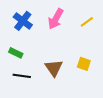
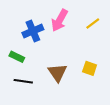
blue cross: (23, 21) -> (33, 31), moved, turned 30

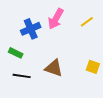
yellow square: (90, 68) -> (93, 67), moved
brown triangle: (57, 73) -> (54, 68), turned -36

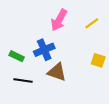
blue cross: (31, 29) -> (44, 50), moved
yellow square: (93, 67) -> (98, 60), moved

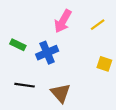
green rectangle: (17, 56) -> (18, 45), moved
brown triangle: (57, 72) -> (61, 93), moved, turned 30

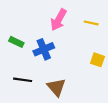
yellow line: (98, 25) -> (91, 23), turned 48

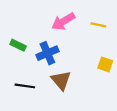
pink arrow: (58, 20) -> (63, 21), turned 30
brown triangle: (56, 87) -> (61, 80), moved

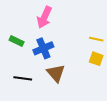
pink arrow: (63, 21) -> (44, 17), moved, turned -35
yellow line: (98, 25) -> (96, 39), moved

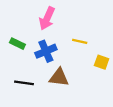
yellow line: (96, 39) -> (80, 41), moved
brown triangle: (56, 73) -> (59, 77), turned -42

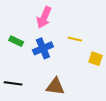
brown triangle: (59, 77) -> (55, 86), moved
black line: (24, 83) -> (13, 83), moved

